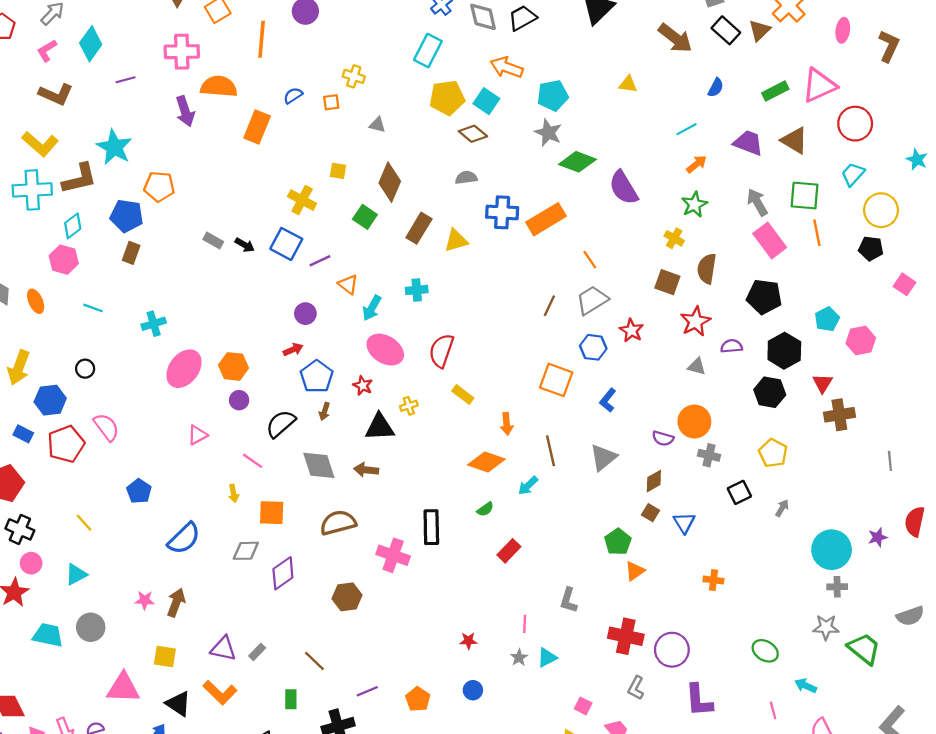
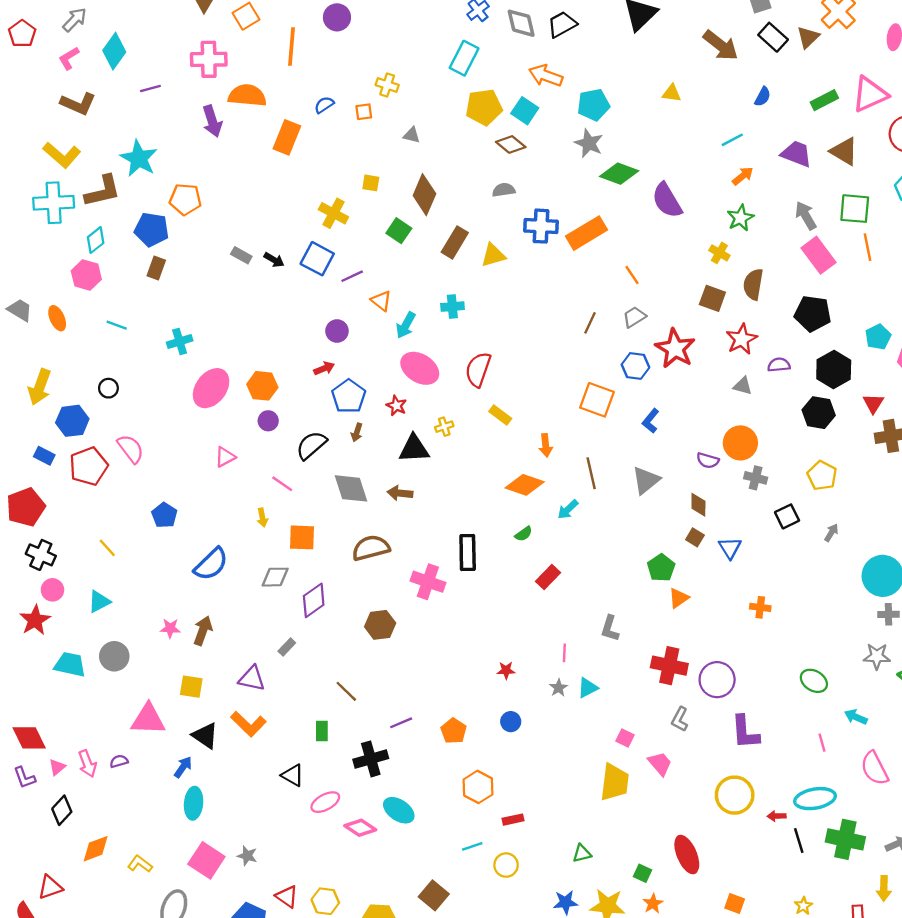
gray trapezoid: (592, 300) -> (634, 317), size x0.7
red star: (631, 330) -> (675, 348), size x1.6
brown diamond: (654, 481) -> (698, 505), turned -60
gray rectangle: (257, 652) -> (287, 647), moved

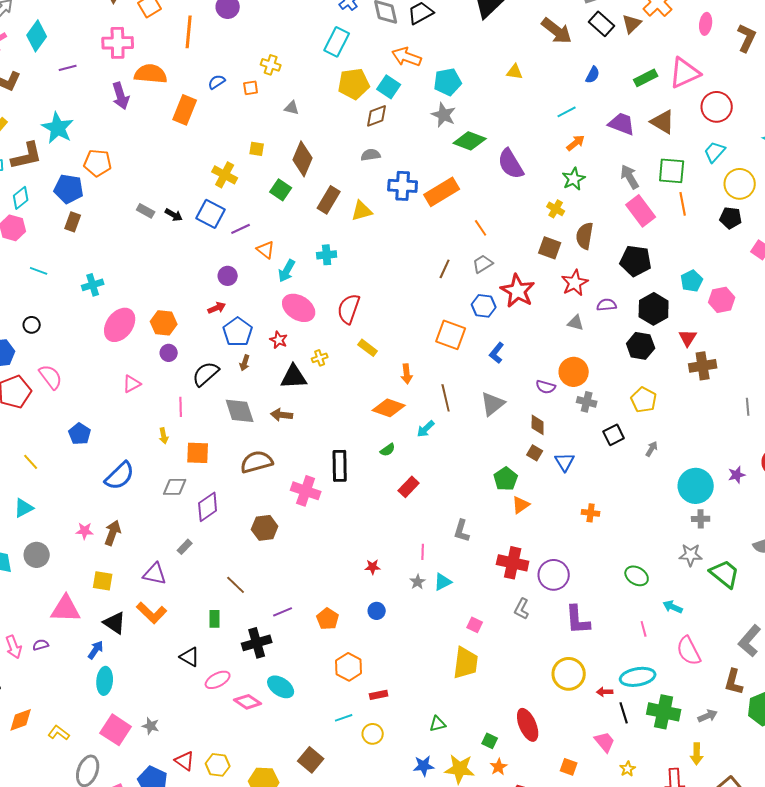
brown diamond: (511, 144) -> (377, 116), turned -60
pink line: (282, 484) -> (181, 407), turned 54
pink trapezoid: (660, 764) -> (605, 742), moved

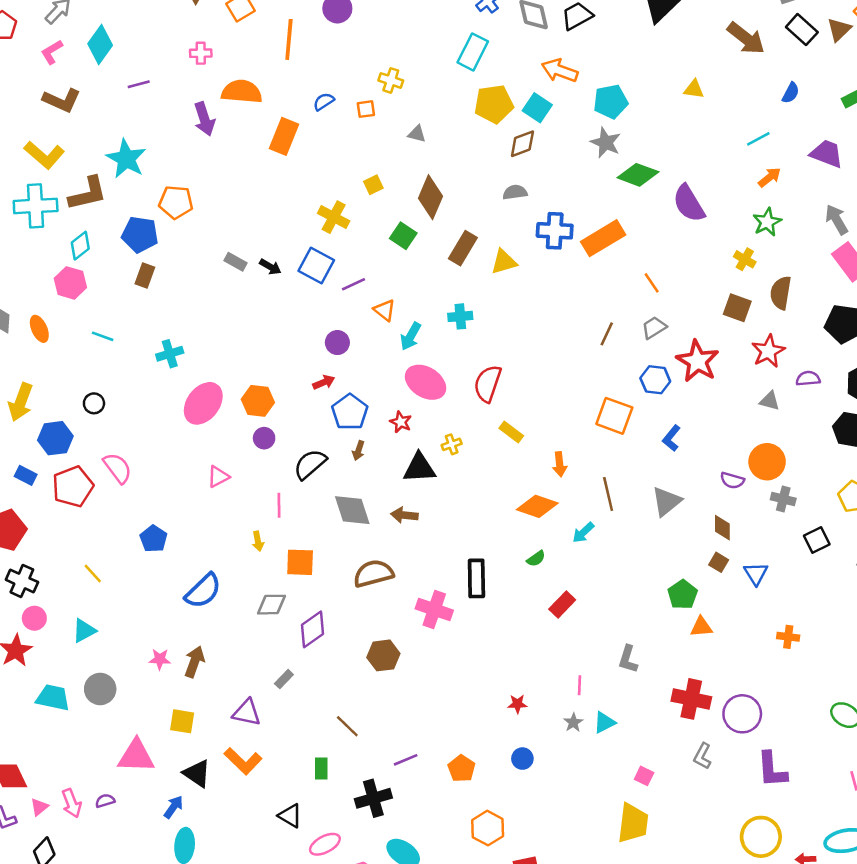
pink cross: (118, 43) -> (201, 53), size x0.6
yellow square: (257, 149) -> (373, 185), turned -35
orange triangle: (521, 505) -> (701, 627), turned 30

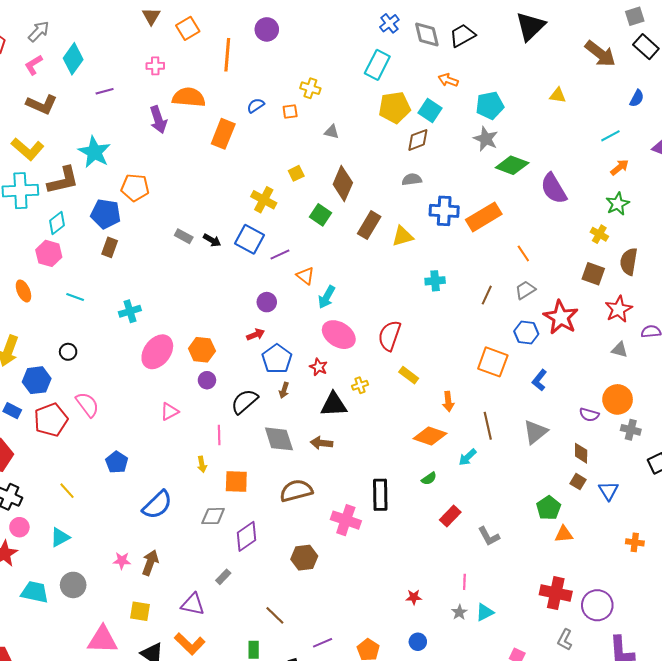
orange arrow: (560, 71) -> (448, 80), size x0.7
cyan cross: (460, 316) -> (435, 281), moved
gray L-shape: (628, 659) -> (489, 536), moved, turned -45

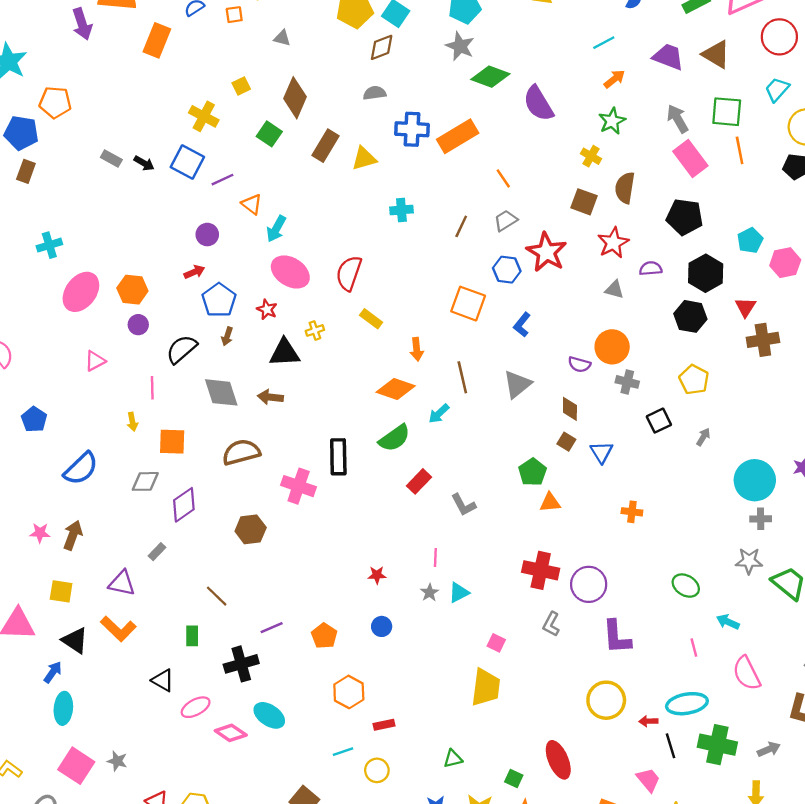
green semicircle: (429, 479) -> (394, 438), size x1.8

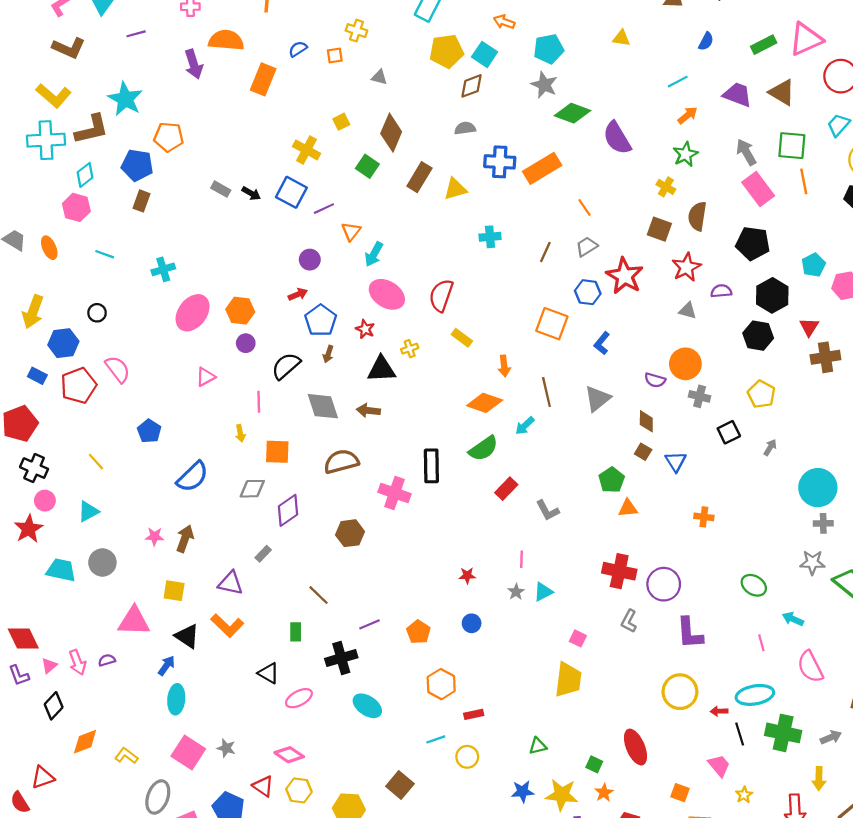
orange triangle: (252, 204) -> (351, 231), turned 30
pink diamond: (231, 733) -> (289, 755), moved

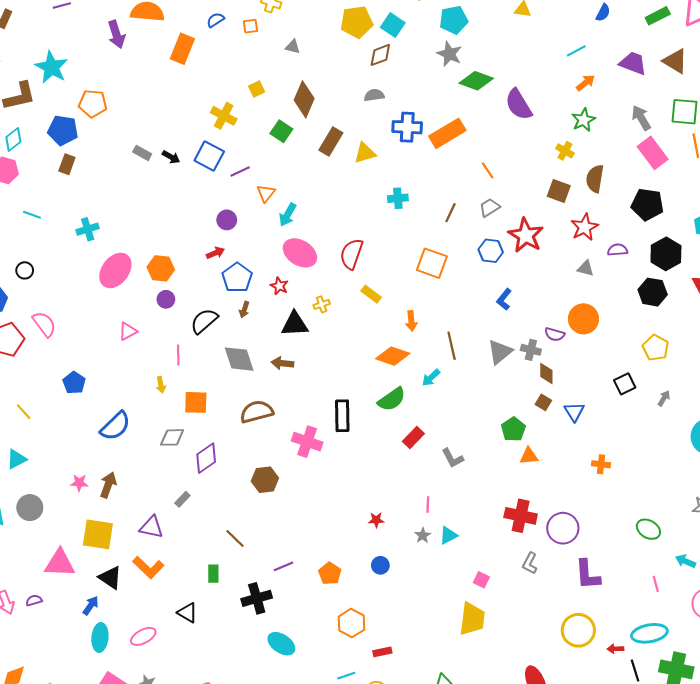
orange square: (552, 324) -> (432, 263), moved
gray cross: (700, 396) -> (531, 350), moved
yellow square: (174, 591) -> (98, 534), size x1.5
pink ellipse: (299, 698) -> (143, 636), moved

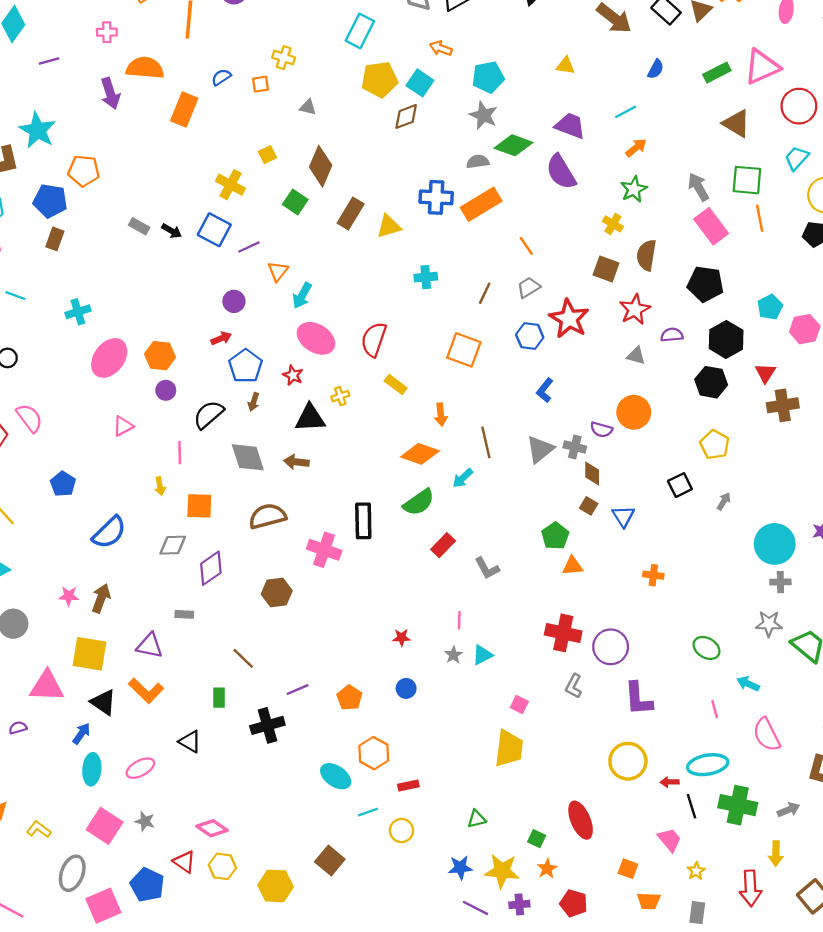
purple trapezoid: (633, 63) -> (570, 126), moved
gray semicircle: (374, 95) -> (478, 162), moved
gray rectangle: (182, 499) -> (184, 614), turned 49
cyan ellipse: (281, 644) -> (336, 776), moved

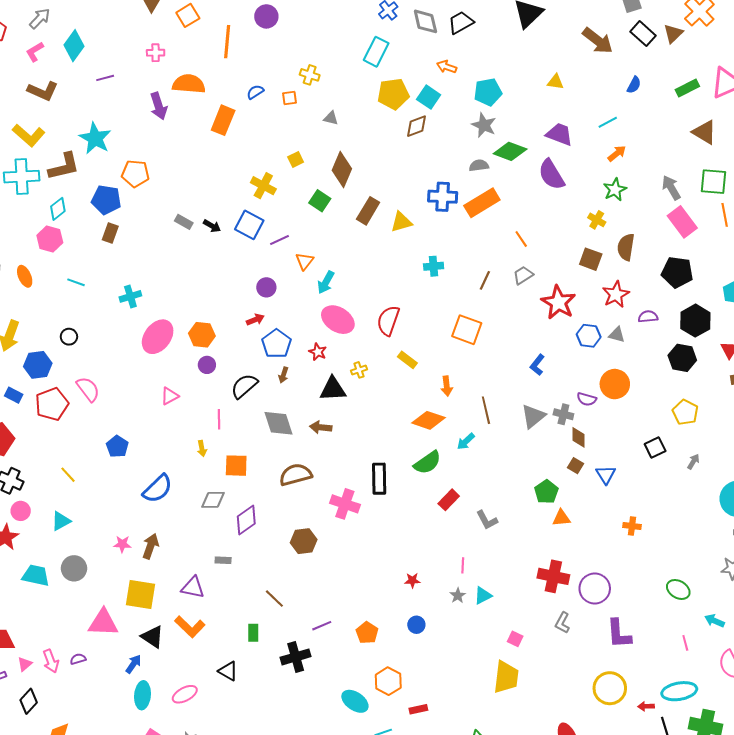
blue hexagon: (530, 336) -> (589, 336), moved

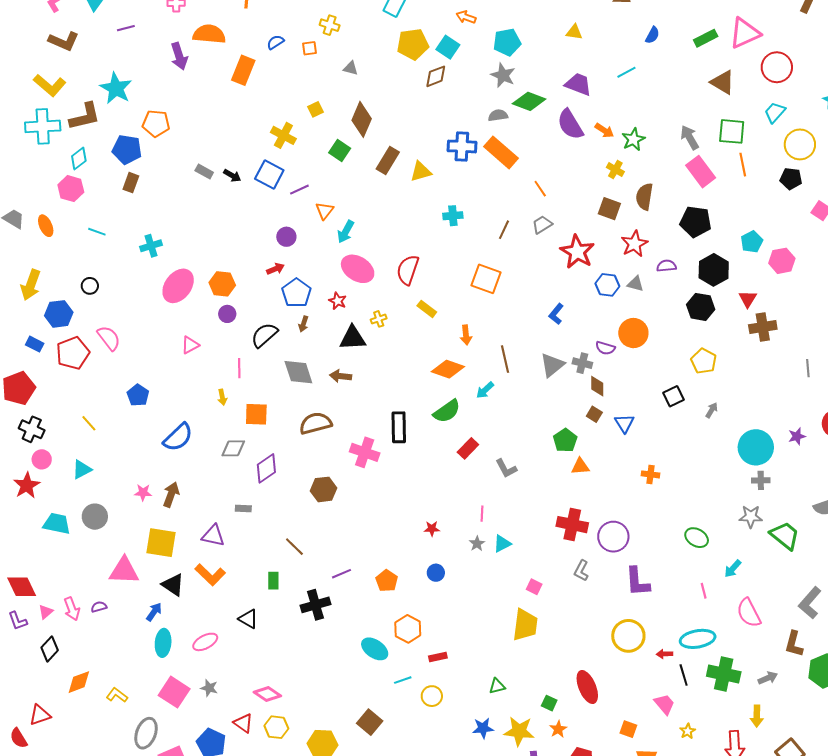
orange arrow: (617, 153) -> (604, 130), moved, turned 72
orange rectangle: (482, 203) -> (501, 152), turned 72
cyan arrow: (715, 621) -> (733, 569), turned -72

